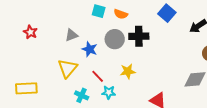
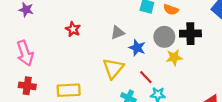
yellow star: (128, 71) -> (174, 58), moved

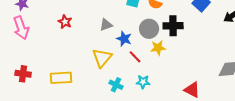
pink arrow: (25, 53) -> (21, 28), moved
red line: (146, 77) -> (135, 57), moved

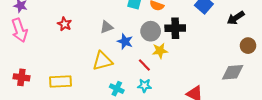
red line: (135, 57) -> (144, 65), moved
yellow triangle: (102, 58) -> (102, 61), turned 35

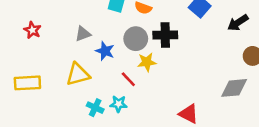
yellow rectangle: (60, 81) -> (27, 83), moved
cyan star: (144, 86) -> (119, 104), moved

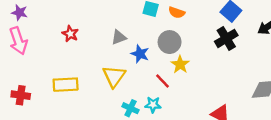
black cross: (165, 35) -> (226, 38), moved, turned -30
yellow star: (147, 62) -> (180, 64), turned -30
yellow triangle: (78, 74) -> (114, 76), turned -40

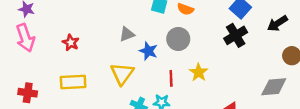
red star: (70, 34) -> (71, 43), moved
yellow star: (180, 64) -> (199, 72), moved
red line: (162, 81) -> (171, 78), turned 42

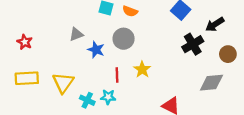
black cross: (236, 35) -> (193, 44), moved
yellow triangle: (122, 74) -> (63, 83), moved

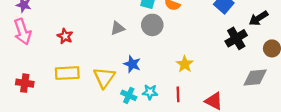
gray circle: (124, 39) -> (152, 25), moved
blue star: (96, 50) -> (132, 64), moved
red line: (117, 75) -> (178, 94), moved

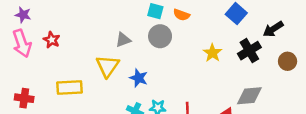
red star: (65, 36) -> (52, 40), moved
yellow star: (185, 64) -> (212, 53), moved
yellow triangle: (104, 78) -> (108, 66), moved
gray diamond: (255, 78) -> (249, 96), moved

